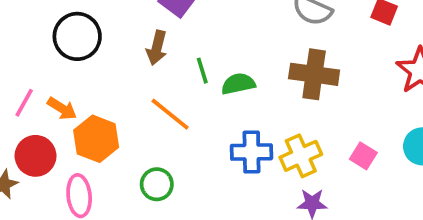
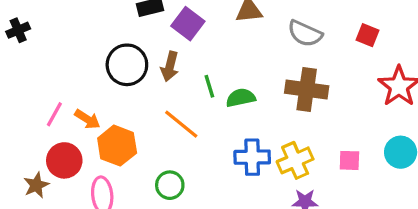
black circle: (77, 36) -> (127, 65), moved
pink square: (363, 156) -> (349, 160), turned -30

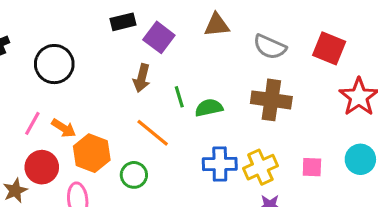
red square: (368, 35) -> (329, 48), size x1.5
black circle: (127, 65) -> (54, 64), moved
green circle: (170, 185) -> (134, 175), moved

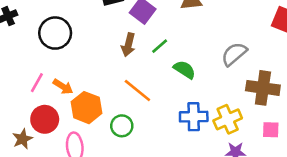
gray semicircle: (270, 47) -> (234, 54), moved, turned 116
green line: (179, 97) -> (160, 46), moved, turned 66
brown cross: (271, 100) -> (263, 88), moved
green semicircle: (209, 108) -> (185, 70), turned 45
pink square: (312, 167) -> (271, 130), moved

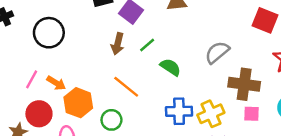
pink square: (271, 130) -> (251, 114), moved

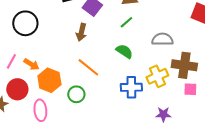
green line: (147, 45) -> (126, 22), moved
gray semicircle: (217, 52) -> (162, 39), turned 40
yellow cross: (211, 114) -> (157, 76), moved

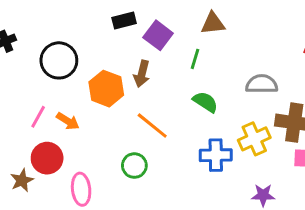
green line: (126, 22) -> (195, 59), moved, turned -32
orange hexagon: (49, 80) -> (106, 89), moved

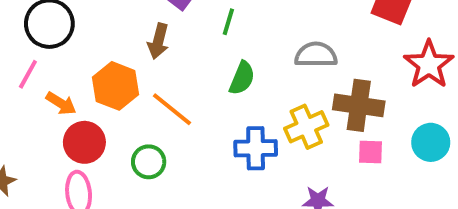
orange hexagon: (106, 89) -> (116, 86), moved
green semicircle: (205, 102) -> (242, 78), turned 80
pink line: (38, 117) -> (28, 74), moved
red circle: (47, 158) -> (84, 142), moved

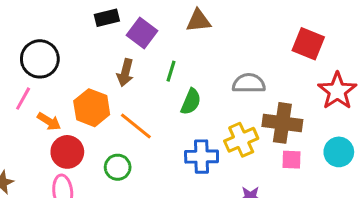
green line: (228, 22) -> (171, 71), moved

